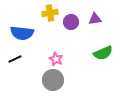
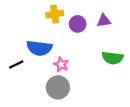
blue semicircle: (22, 33) -> (39, 48), moved
green semicircle: (103, 53) -> (113, 58), turned 30

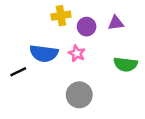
pink star: (61, 64) -> (77, 53), moved
gray circle: (58, 87) -> (79, 95), moved

